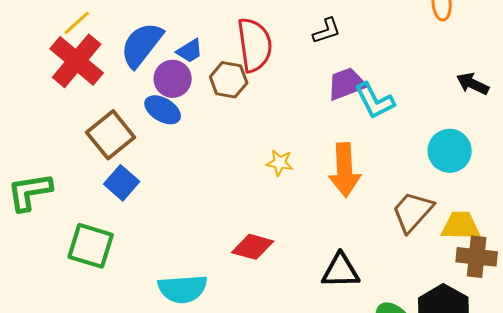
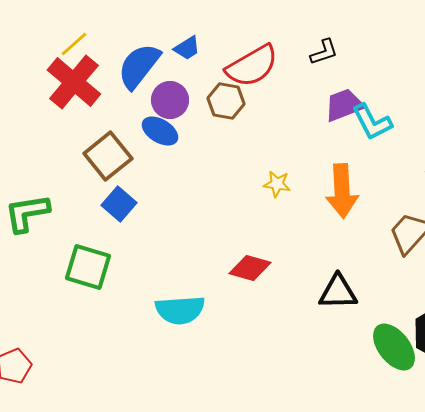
red semicircle: (255, 45) -> (252, 66), turned 68
blue trapezoid: (190, 51) -> (187, 48), moved

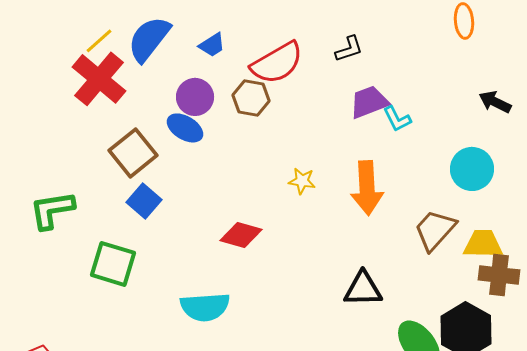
blue semicircle: (139, 66) -> (149, 39), moved
cyan L-shape: (372, 122) -> (397, 119), size x0.7
red diamond: (250, 268) -> (241, 235), moved

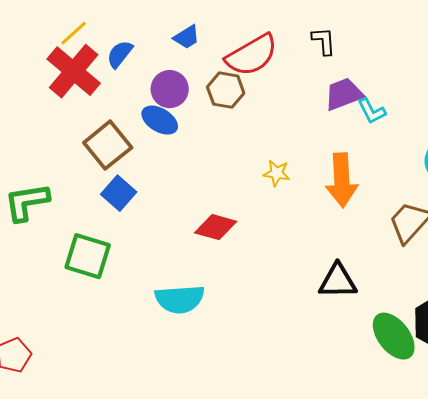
blue semicircle: (149, 39) -> (120, 54), moved, size x0.6
black L-shape: (349, 49) -> (324, 41), turned -76

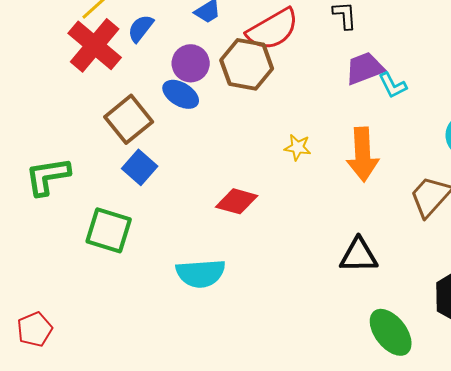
brown hexagon: (226, 90) -> (247, 64), size x1.4
green ellipse: (394, 336) -> (391, 332), moved

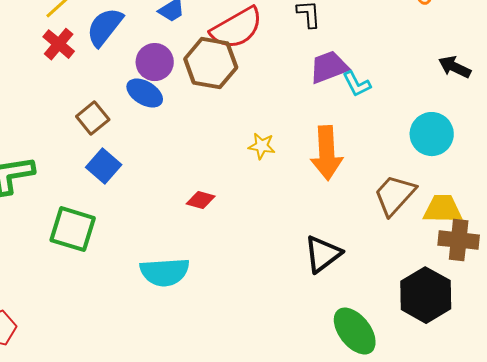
blue semicircle: (141, 28) -> (105, 27), size x1.4
red cross: (95, 45) -> (59, 44), size x0.6
brown square: (129, 119) -> (93, 118), size x0.7
red diamond: (237, 201) -> (201, 200), size x0.7
black triangle: (359, 255) -> (323, 254), turned -36

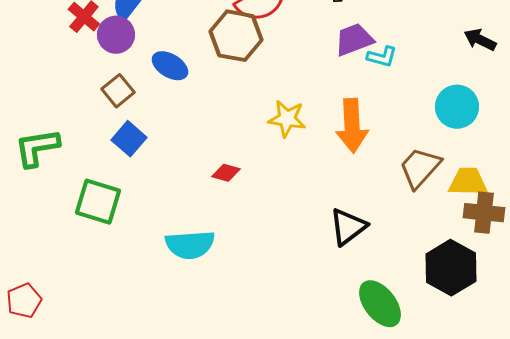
purple circle: (155, 62) -> (116, 35), moved
cyan L-shape: (357, 84) -> (382, 57), turned -48
yellow star: (262, 146) -> (287, 119), size x1.4

